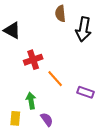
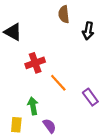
black arrow: (83, 29) -> (88, 31), size x0.7
purple rectangle: (86, 92) -> (90, 97), turned 35

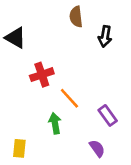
green arrow: (33, 106) -> (55, 123), moved
purple semicircle: (49, 126) -> (97, 148), moved

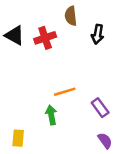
red cross: (42, 75) -> (45, 38), moved
orange line: (69, 98) -> (65, 92), turned -65
purple semicircle: (97, 148) -> (105, 141), moved

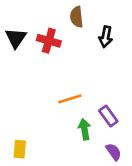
black triangle: (15, 35) -> (16, 38), turned 35
red cross: (45, 38) -> (49, 41), turned 35
green arrow: (51, 115) -> (85, 129), moved

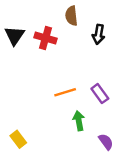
purple rectangle: (108, 116) -> (100, 94), moved
yellow rectangle: (20, 149) -> (18, 139), turned -42

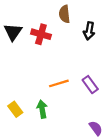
green arrow: (79, 121) -> (42, 109), moved
yellow rectangle: (18, 139) -> (15, 109), moved

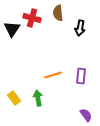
red cross: (41, 34) -> (32, 18), moved
purple rectangle: (90, 85) -> (81, 76), turned 42

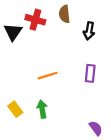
orange line: (53, 75) -> (48, 76), moved
purple rectangle: (81, 76) -> (90, 73), moved

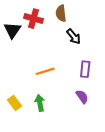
black arrow: (89, 31) -> (74, 36), moved, turned -49
purple semicircle: (96, 128) -> (82, 97), moved

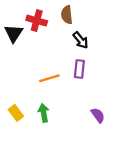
purple rectangle: (85, 69) -> (79, 69), moved
purple semicircle: (82, 97) -> (98, 115), moved

